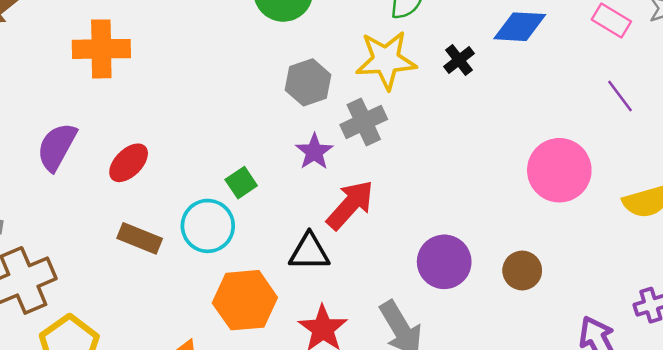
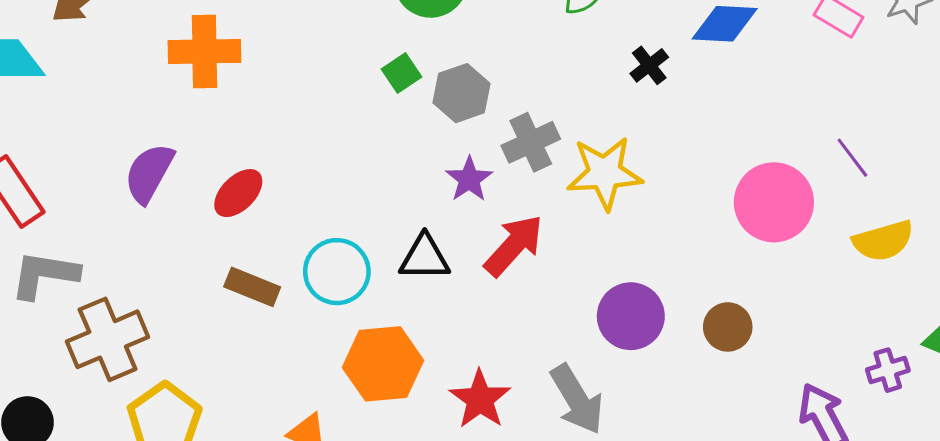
yellow star: (386, 60) -> (605, 173), moved
purple line: (620, 96) -> (852, 158), moved
green square: (241, 183) -> (401, 73), moved
black triangle: (309, 252) -> (425, 258), moved

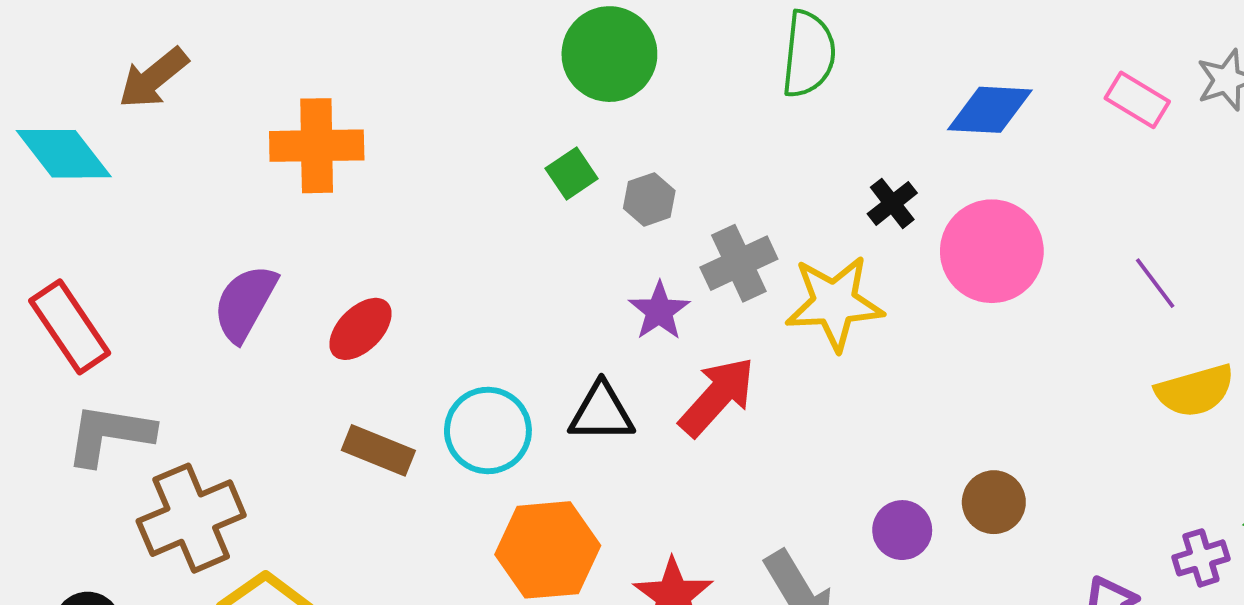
black cross: (649, 65) -> (892, 203), moved
gray hexagon: (461, 93) -> (649, 199), size x0.7
pink circle: (774, 202) -> (992, 251), moved
purple circle: (631, 316) -> (902, 530), moved, size x0.7

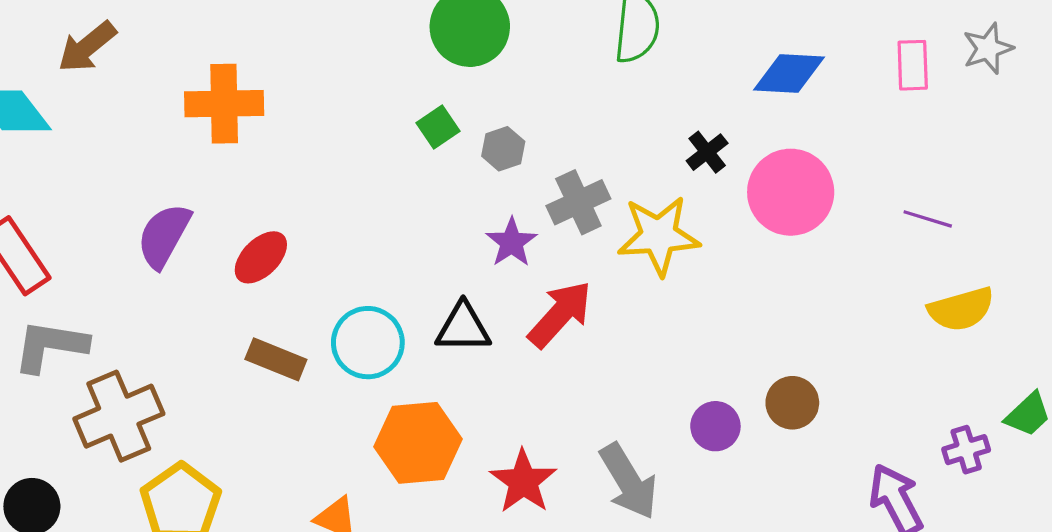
pink rectangle: (1137, 100) -> (913, 65), turned 57
purple line: (1155, 283) -> (928, 219), turned -36

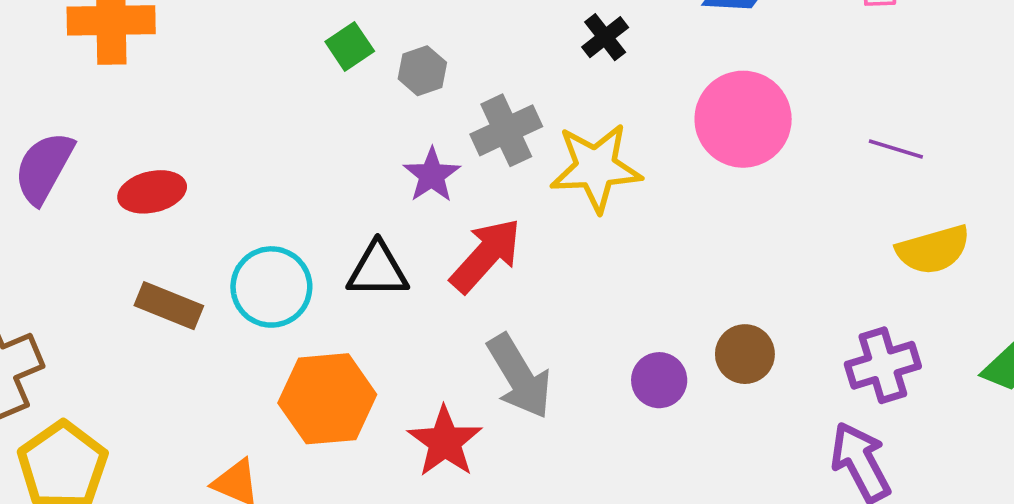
black cross: (707, 152) -> (605, 37), moved
red ellipse: (261, 257) -> (152, 192), turned 32
purple cross: (966, 450) -> (883, 365), moved, size x1.4
gray arrow: (629, 481) -> (519, 376), moved

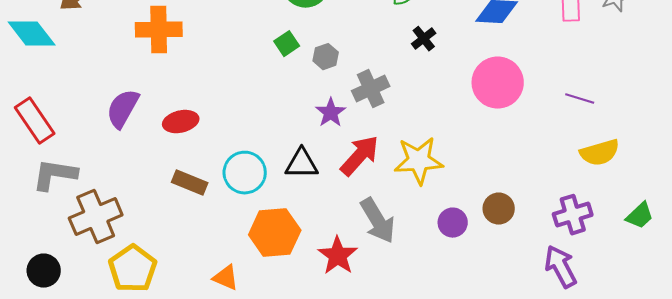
yellow star: (596, 168) -> (419, 161), moved

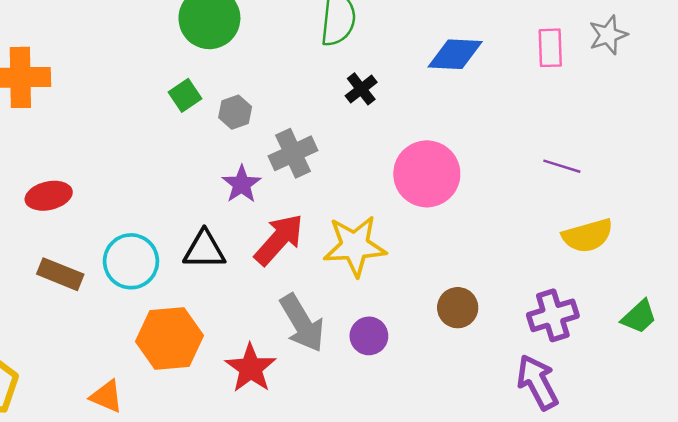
pink circle: (498, 83) -> (427, 174), moved
purple circle: (453, 223) -> (369, 336), moved

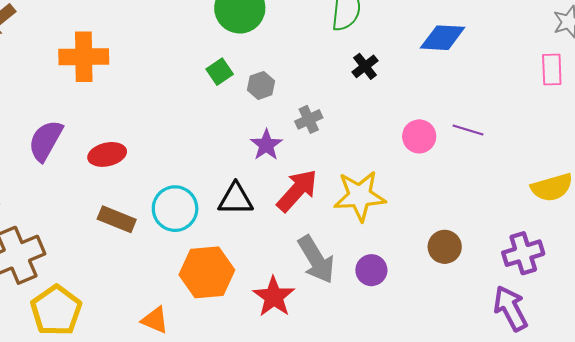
pink rectangle: (550, 48) -> (552, 70), moved
gray cross: (293, 153) -> (309, 119), size x0.7
purple line: (562, 166) -> (468, 130), moved
pink circle: (427, 174) -> (419, 136), size x0.6

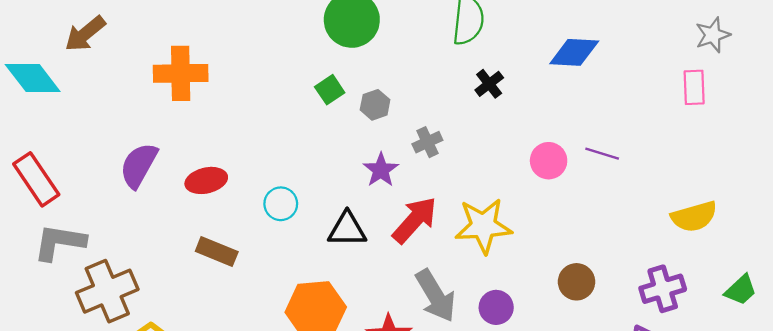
cyan circle: (175, 209) -> (281, 204), moved, size x0.7

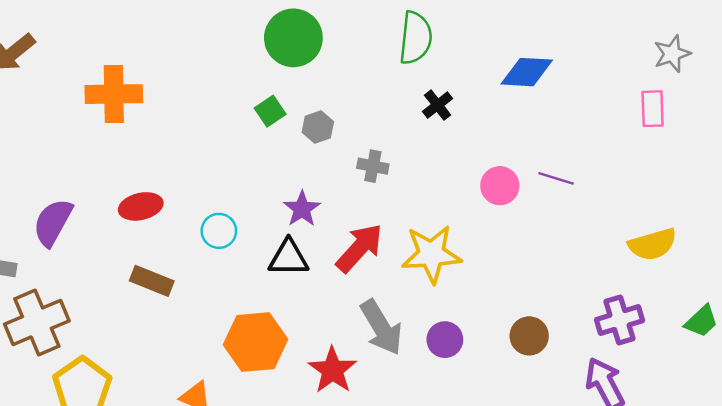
gray cross: (427, 142) -> (373, 166), turned 36
purple semicircle: (139, 165) -> (53, 222), moved
purple star: (381, 170) -> (302, 209), moved
brown circle: (577, 282) -> (529, 336), moved

